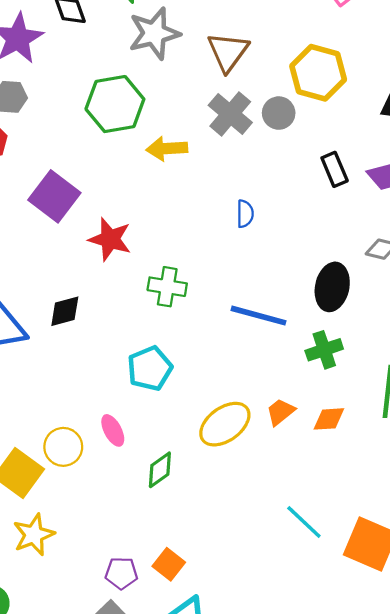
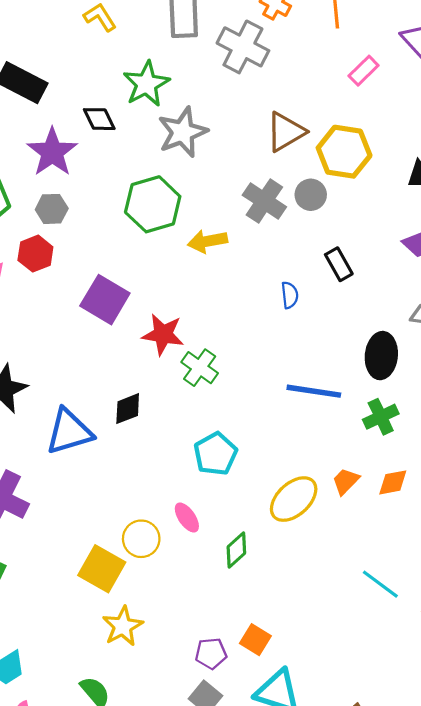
brown triangle: (228, 52) -> (286, 132), moved, turned 30
black rectangle: (335, 169) -> (339, 264), moved
green cross: (167, 287) -> (200, 368), moved, turned 33

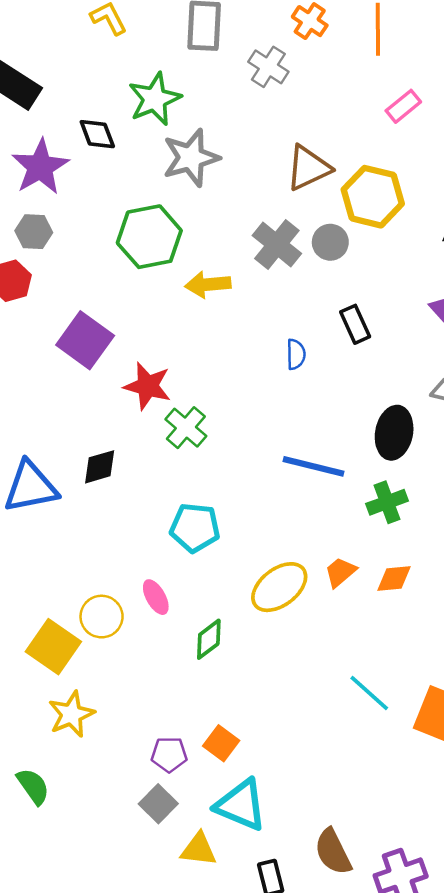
gray cross: (243, 47) -> (268, 67), size x0.7
cyan pentagon: (215, 454) -> (195, 528), turned 30

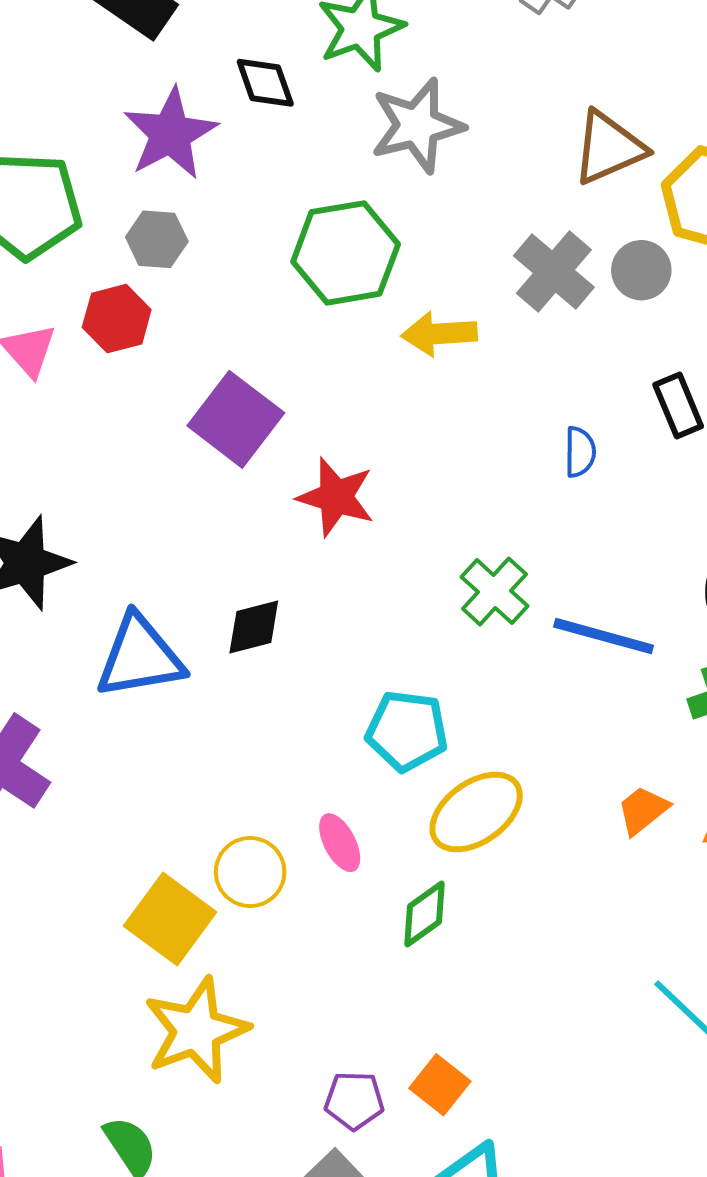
green cross: (186, 428) -> (494, 591), moved
yellow ellipse: (279, 587) -> (476, 812), moved
yellow star: (71, 714) -> (196, 1030), size x1.4

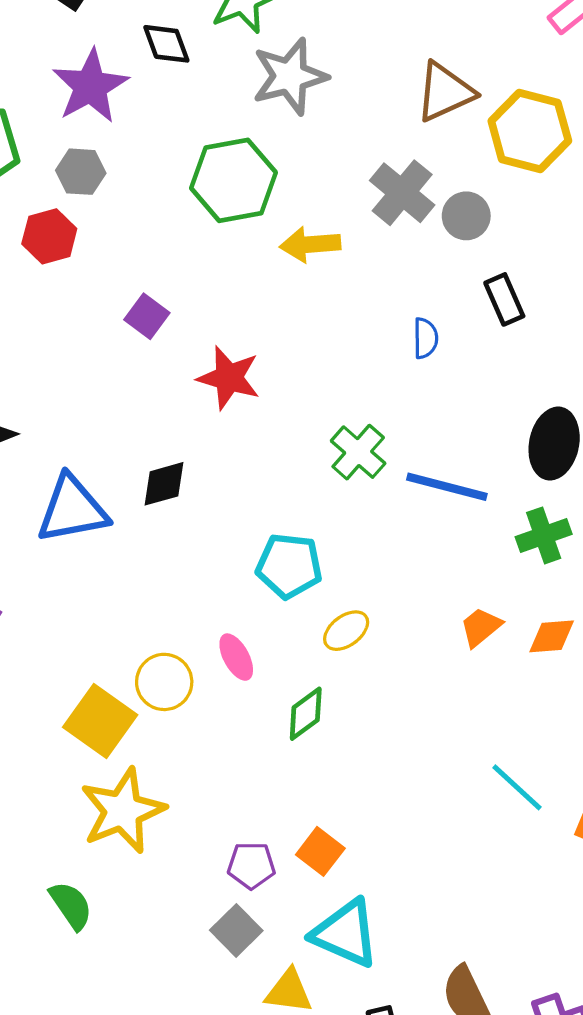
gray circle: (641, 270) -> (466, 216), moved
purple square: (236, 419) -> (147, 316), size x0.6
yellow ellipse: (476, 812) -> (346, 631), size x0.6

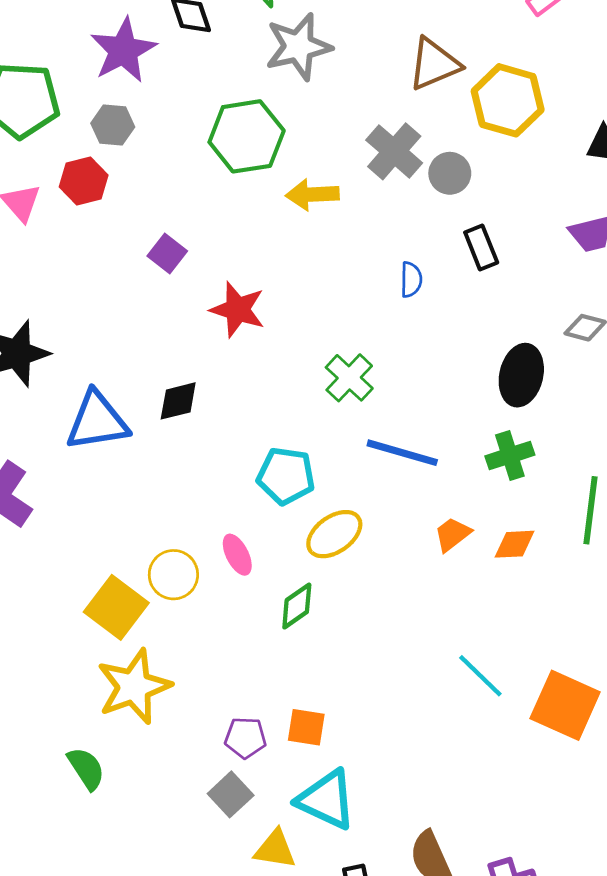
blue line: (447, 487) -> (402, 453), moved
yellow ellipse: (346, 631) -> (334, 534), size x1.4
orange square: (320, 851) -> (306, 727), turned -30

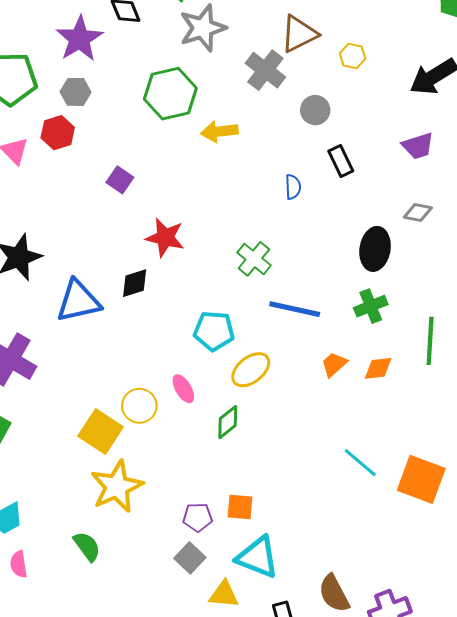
yellow hexagon: (508, 100) -> (353, 56), size x0.5
gray cross: (394, 151) -> (265, 70), moved
red star: (238, 309) -> (165, 238), moved

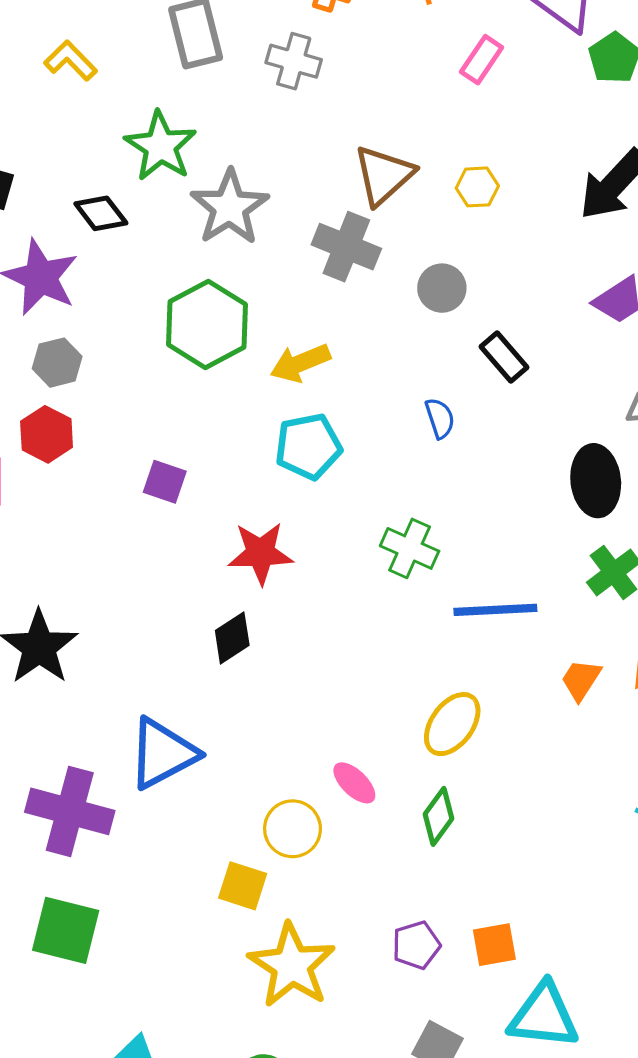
blue triangle: (78, 301) -> (163, 753), moved
cyan pentagon: (214, 331) -> (308, 446), moved
yellow square: (101, 431) -> (243, 886), size x0.7
purple pentagon: (198, 517) -> (416, 945), moved

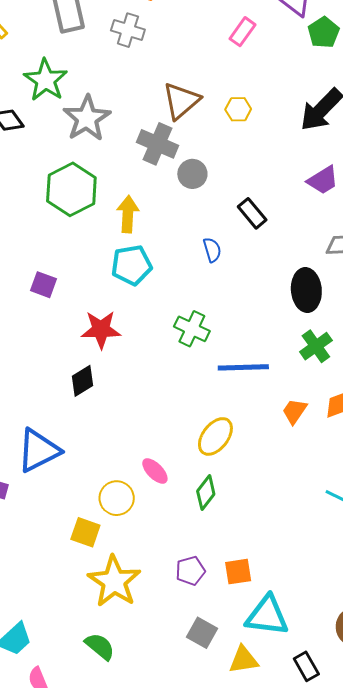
gray circle: (442, 288) -> (192, 174), moved
yellow arrow: (300, 363) -> (128, 214), turned 114

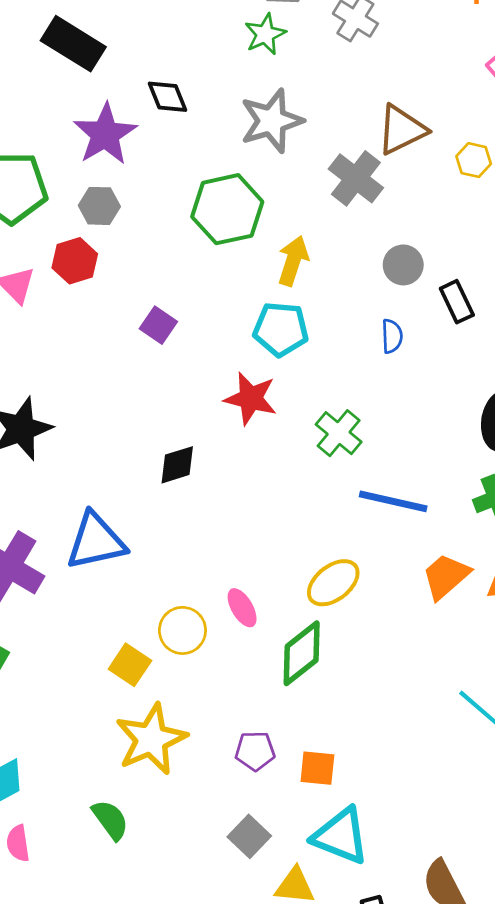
green star: (46, 80) -> (265, 34), moved, size x0.7
gray circle: (192, 174) -> (403, 265), moved
red star: (101, 330) -> (251, 398), moved
orange trapezoid: (295, 411) -> (446, 576), size x1.4
green diamond: (206, 493) -> (302, 653), size x1.4

